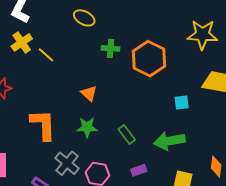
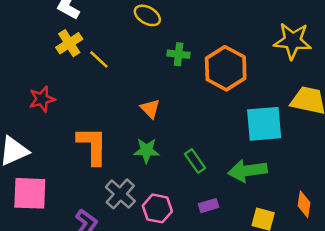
cyan square: (182, 103) -> (264, 124), size x2.0

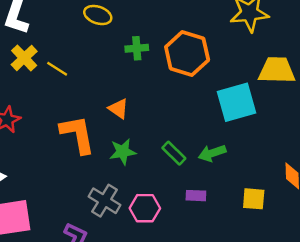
orange L-shape: (92, 146) -> (78, 134), moved
green arrow: (248, 171) -> (212, 153), moved, size x0.7
purple rectangle: (208, 206) -> (196, 196), turned 30

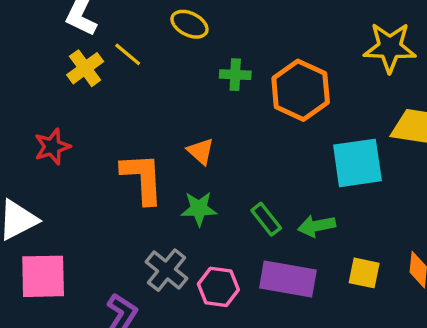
yellow line: (57, 69) -> (128, 54), moved
purple rectangle: (196, 196) -> (288, 279), size x2.0
yellow square: (254, 199) -> (364, 273), moved

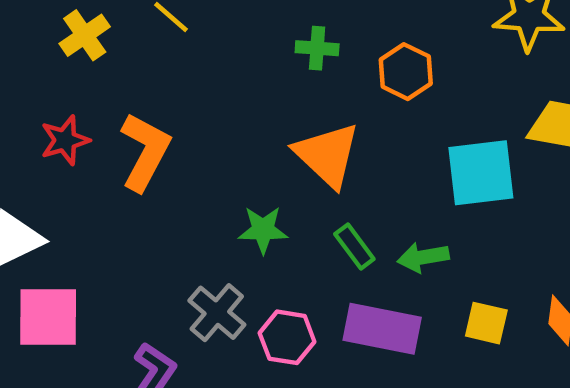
yellow cross: (85, 68) -> (85, 35), moved
orange hexagon: (301, 90) -> (406, 72), size x0.7
orange triangle: (201, 151) -> (327, 155), moved, size x1.8
orange L-shape: (142, 178) -> (145, 152), moved, turned 30

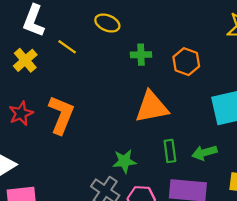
orange triangle: (327, 155) -> (152, 107), turned -48
green star: (263, 230) -> (124, 161), moved
green rectangle: (354, 246) -> (170, 151), turned 35

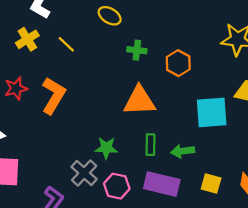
yellow line: (67, 47) -> (66, 44), moved

